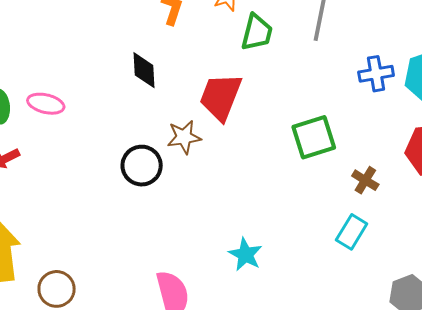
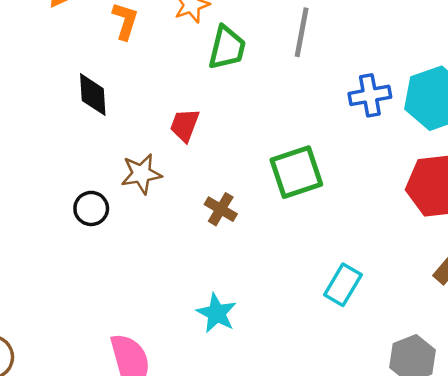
red trapezoid: (221, 97) -> (185, 125), size x0.6
black circle: (142, 166) -> (91, 208), size x0.7
brown cross: (365, 180) -> (221, 209), moved

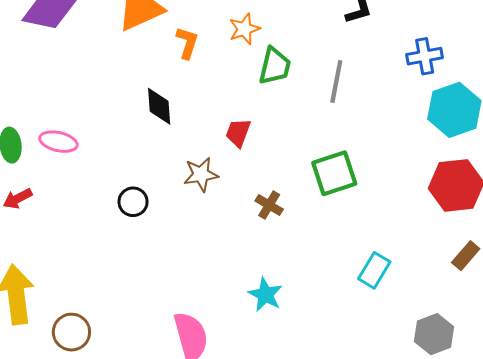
gray line: (302, 32) -> (336, 81), moved
blue cross: (370, 95) -> (425, 56), moved
black circle: (91, 208) -> (133, 202), moved

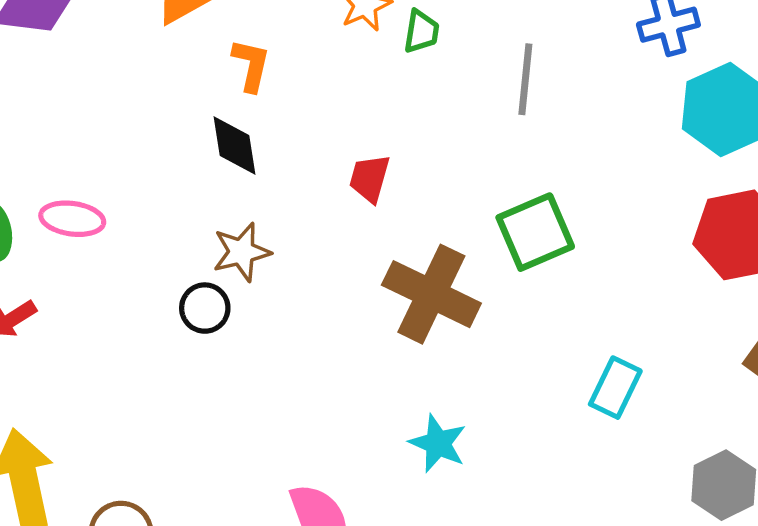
orange L-shape: (187, 43) -> (251, 65), moved
green trapezoid: (275, 66) -> (421, 31), moved, size x0.7
brown star: (201, 174) -> (242, 252), moved
brown cross: (269, 205) -> (431, 294), size x2.0

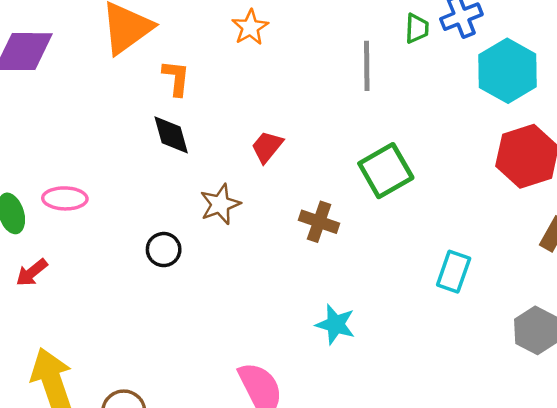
green trapezoid: (421, 31) -> (417, 28), moved
red trapezoid: (370, 178) -> (267, 147), turned 30
brown star: (242, 252) -> (220, 204), moved
brown cross: (431, 294) -> (319, 222), size x0.6

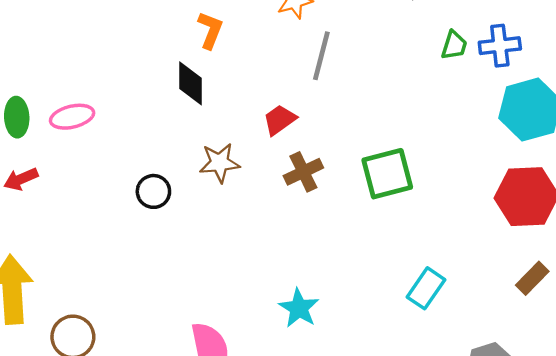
gray line: (367, 66) -> (321, 56), moved
pink ellipse: (65, 198) -> (72, 117), turned -30
brown cross: (319, 222) -> (303, 172), moved, turned 30

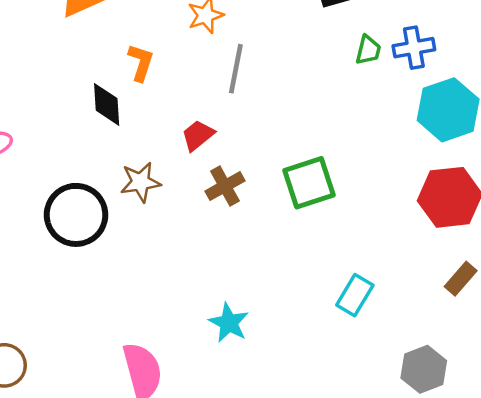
orange L-shape: (210, 30) -> (141, 62), moved
black circle: (153, 191) -> (76, 215), size x1.8

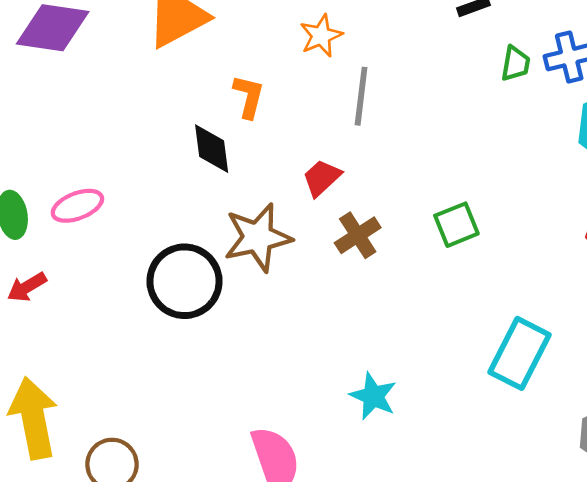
brown star: (140, 182) -> (258, 237), size x1.4
green square: (309, 183) -> (456, 225), size x0.7
cyan rectangle: (355, 295) -> (519, 353), size x1.4

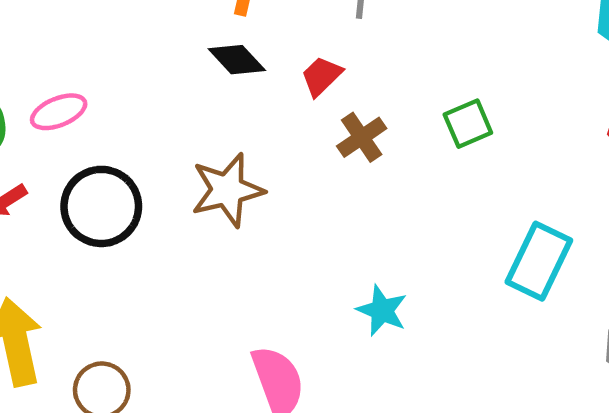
black diamond: (212, 149) -> (237, 60), moved, turned -34
brown star: (258, 237) -> (227, 190), moved
black circle: (184, 281) -> (101, 206), moved

